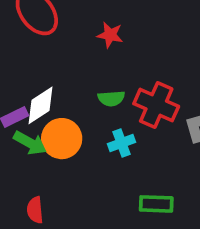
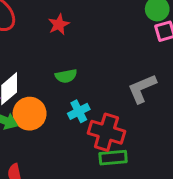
red star: (110, 35) -> (59, 24), turned -30
red cross: (156, 105) -> (106, 132), moved

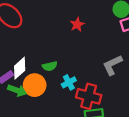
red star: (59, 24) -> (77, 25), moved
green semicircle: (66, 76) -> (50, 66), moved

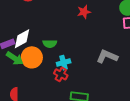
gray L-shape: (112, 65) -> (107, 56), turned 35
red cross: (89, 96) -> (61, 74), moved, size x0.6

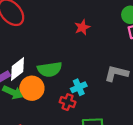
green semicircle: (50, 44) -> (50, 69), size x1.5
cyan cross: (64, 63) -> (79, 87), moved

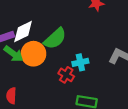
green semicircle: (50, 69) -> (55, 39), turned -45

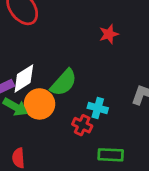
cyan cross: (80, 62) -> (98, 108), turned 35

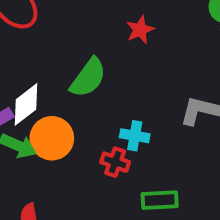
green semicircle: (64, 83) -> (88, 78), moved

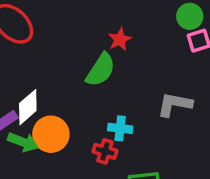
green semicircle: (88, 78) -> (101, 70), moved

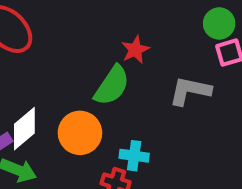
gray L-shape: (175, 104) -> (190, 91), moved
orange circle: (51, 134) -> (80, 133), moved

